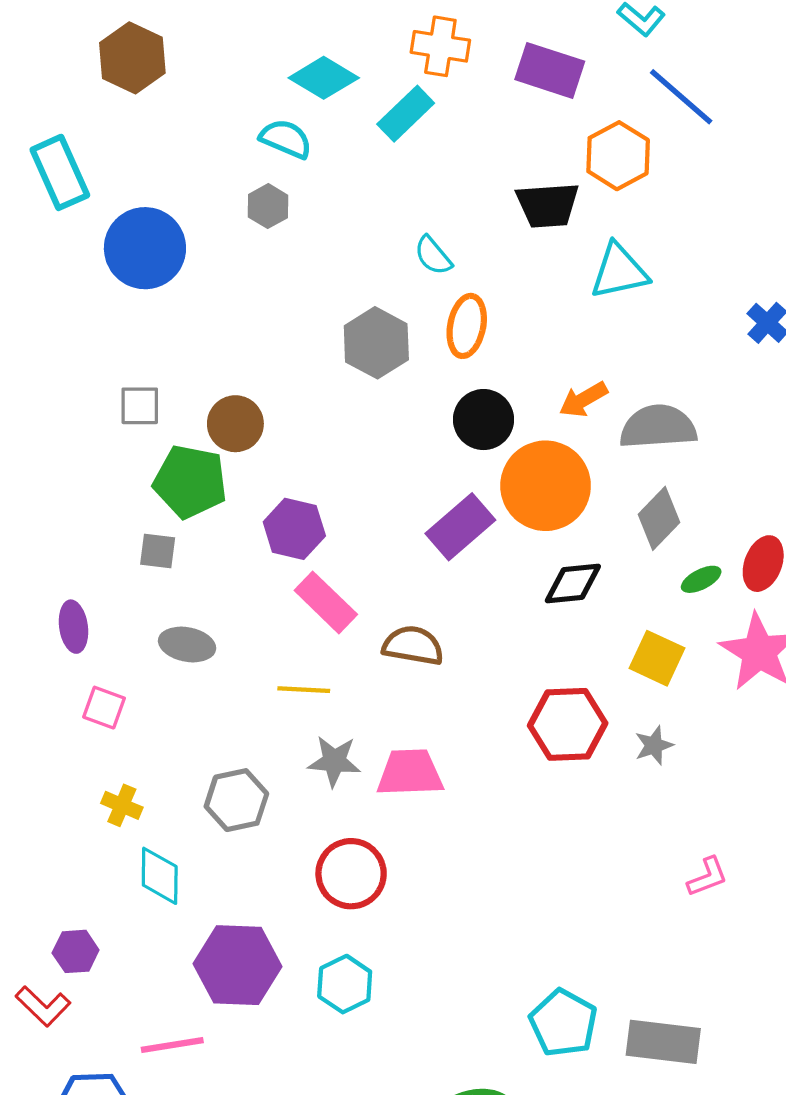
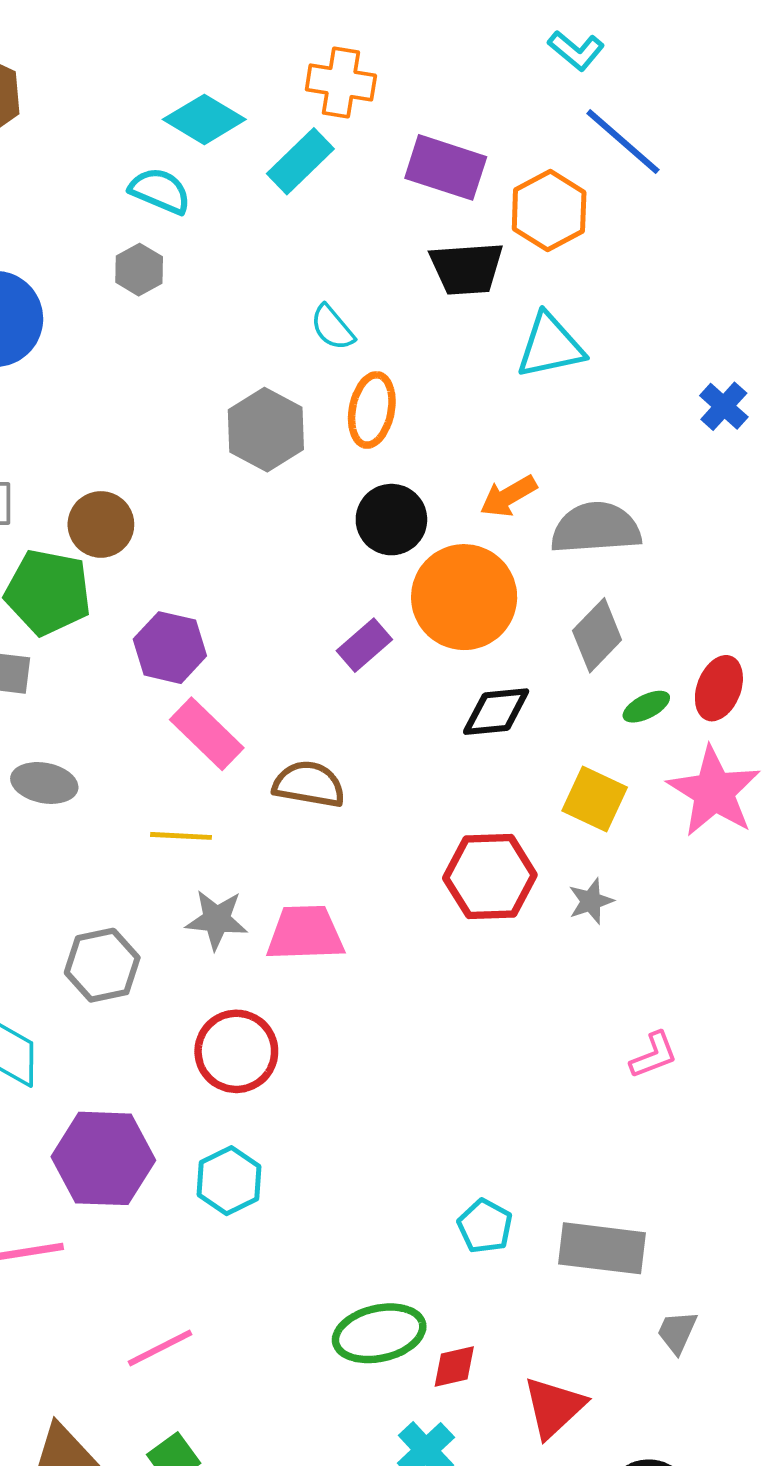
purple rectangle: (550, 70) -> (446, 167), moved
purple rectangle: (460, 527) -> (364, 645), size x0.7
cyan pentagon: (563, 1023) -> (485, 1226), size x0.7

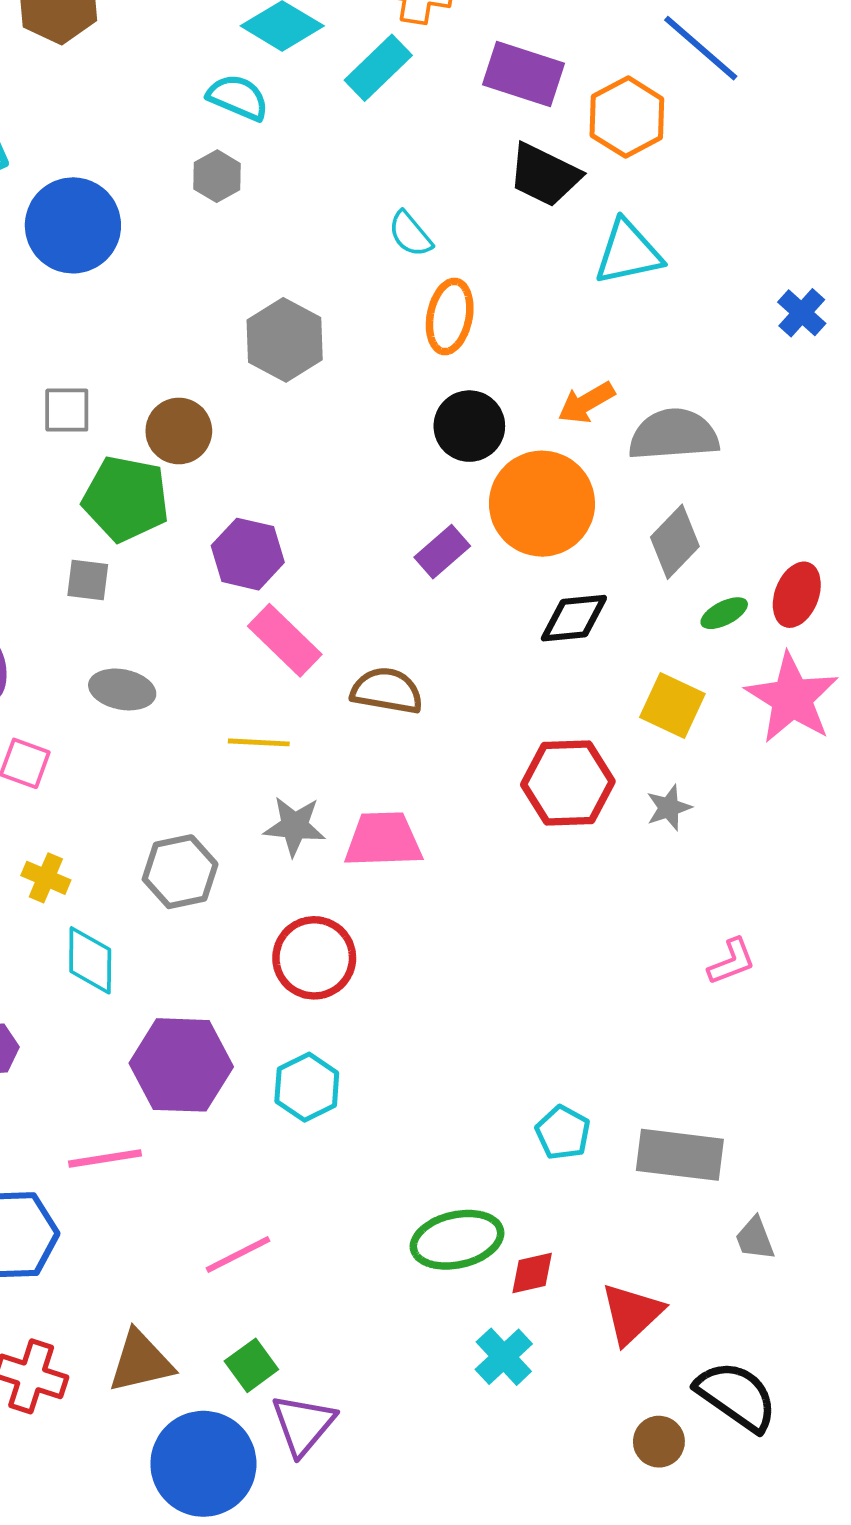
black trapezoid: (467, 268) -> (544, 175), turned 30
gray hexagon: (266, 430) -> (285, 340), moved
gray trapezoid: (677, 1332) -> (755, 1239), turned -45

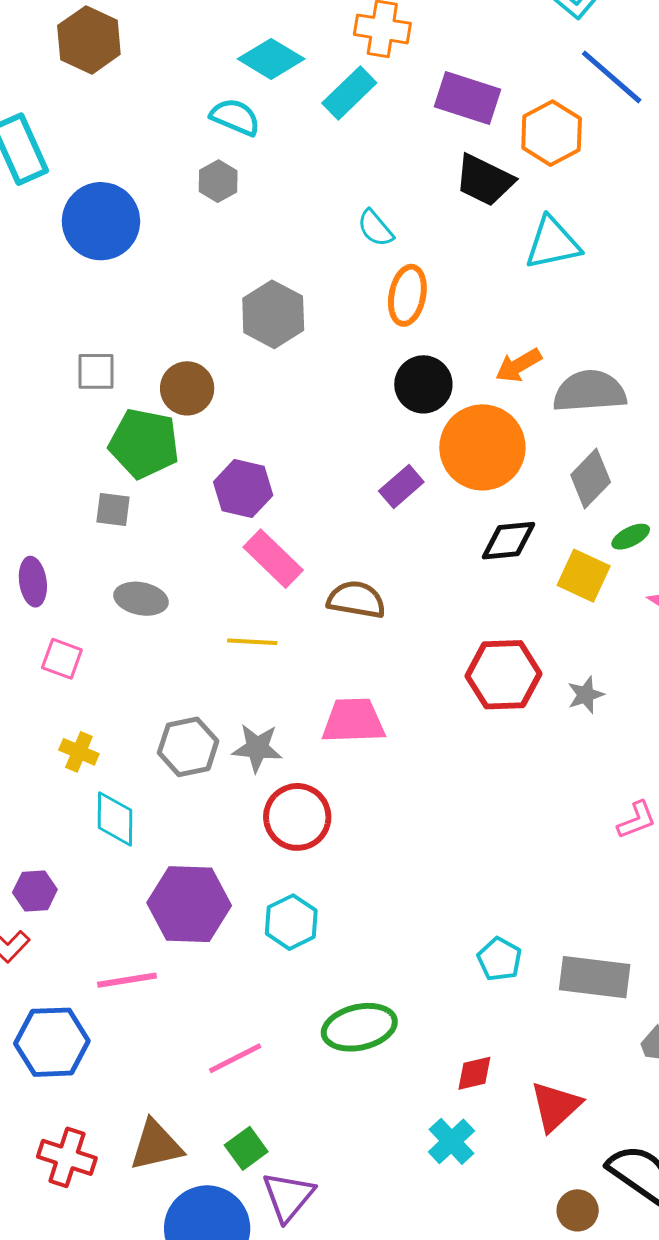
yellow square: (672, 705) -> (584, 576), moved
gray star: (295, 826) -> (257, 748), moved
green ellipse: (457, 1240) -> (359, 1027), moved

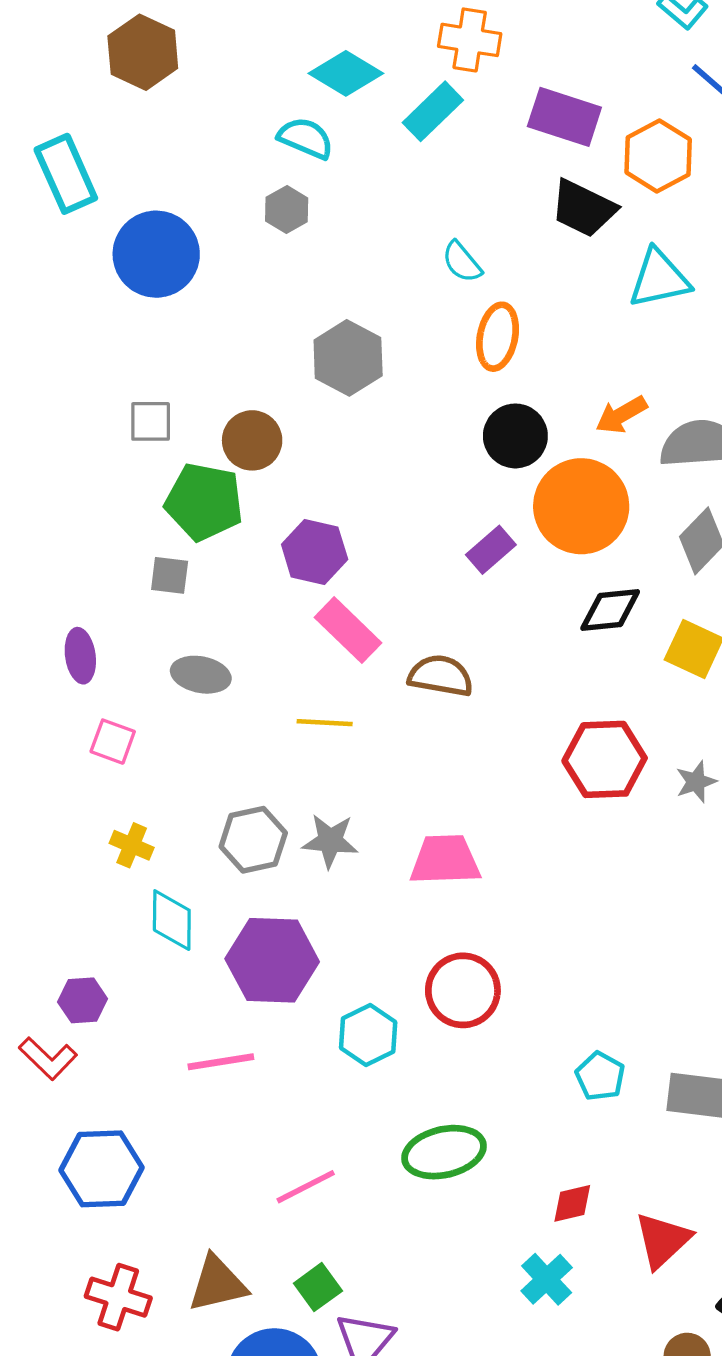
pink trapezoid: (353, 721) -> (445, 860), moved
red circle: (297, 817) -> (463, 990), moved
purple hexagon: (189, 904) -> (272, 960), moved
pink line: (127, 980) -> (221, 1062), moved

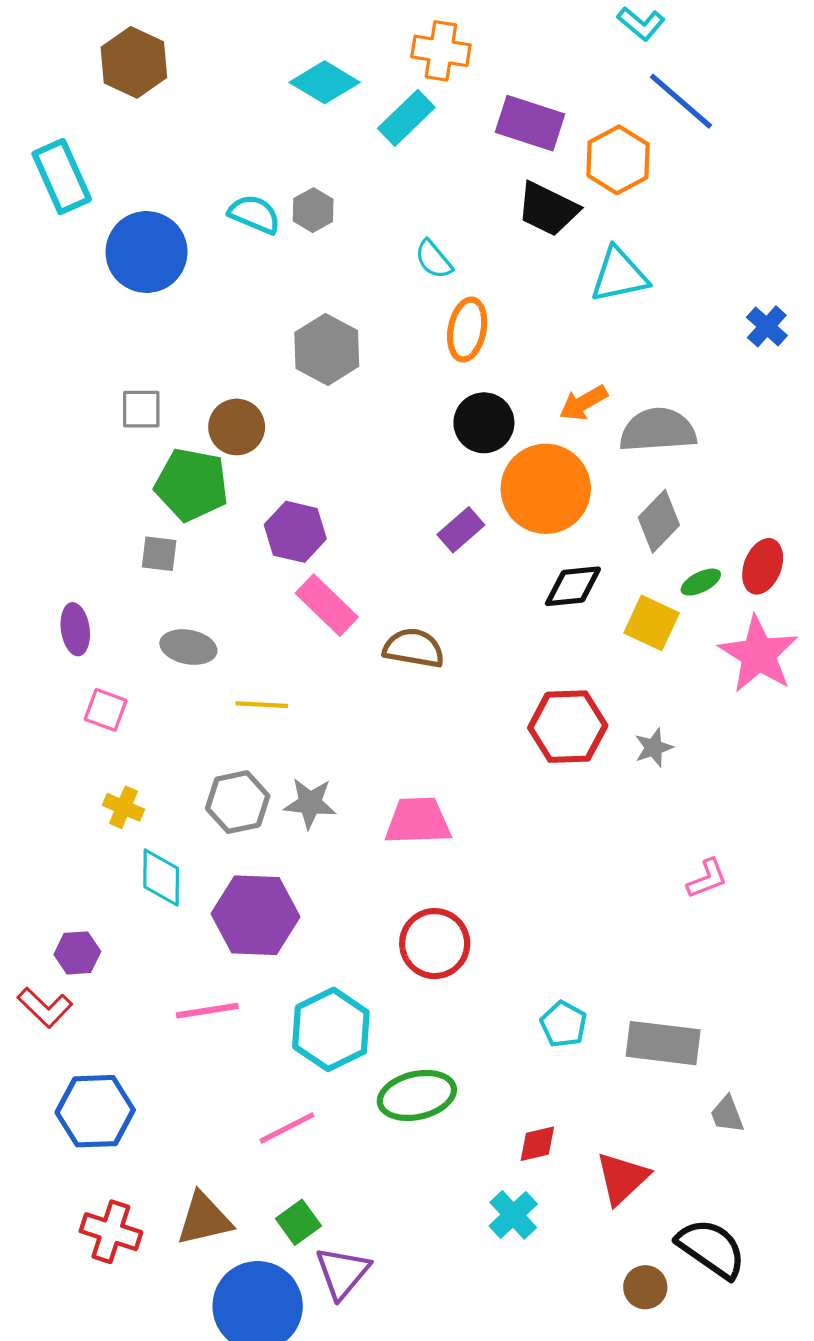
cyan semicircle: (306, 138) -> (254, 214), moved
gray hexagon: (287, 210) -> (313, 210), moved
yellow line: (325, 723) -> (262, 705), moved
cyan hexagon: (368, 1035) -> (331, 1029), moved, size x1.4

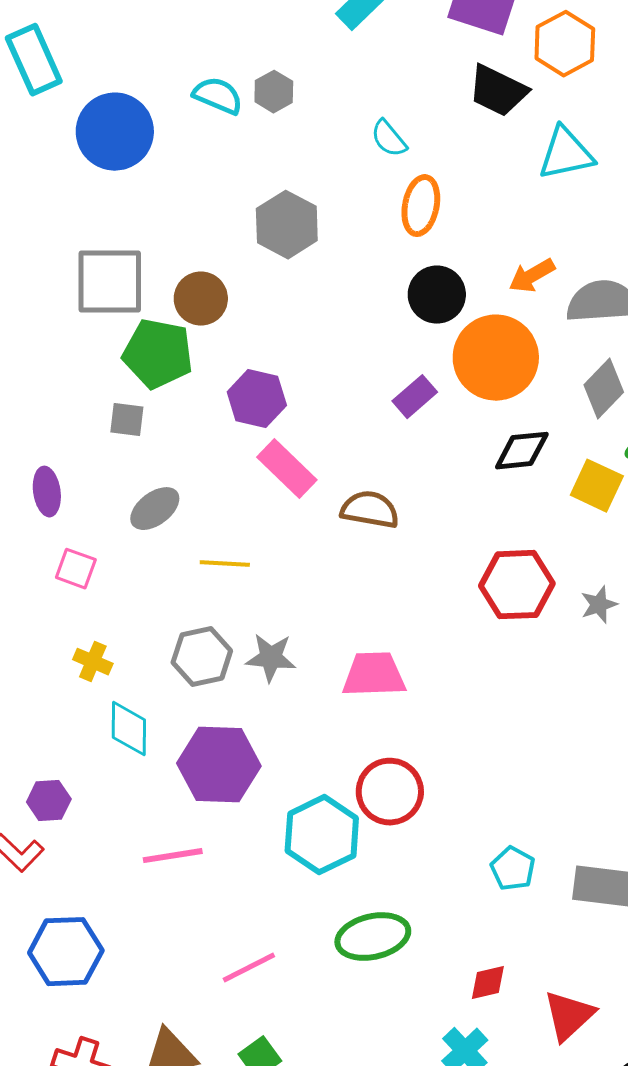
gray square: (141, 409) -> (110, 282), size x1.8
gray ellipse: (188, 647) -> (155, 509), turned -48
cyan hexagon: (331, 1029) -> (322, 835), moved

